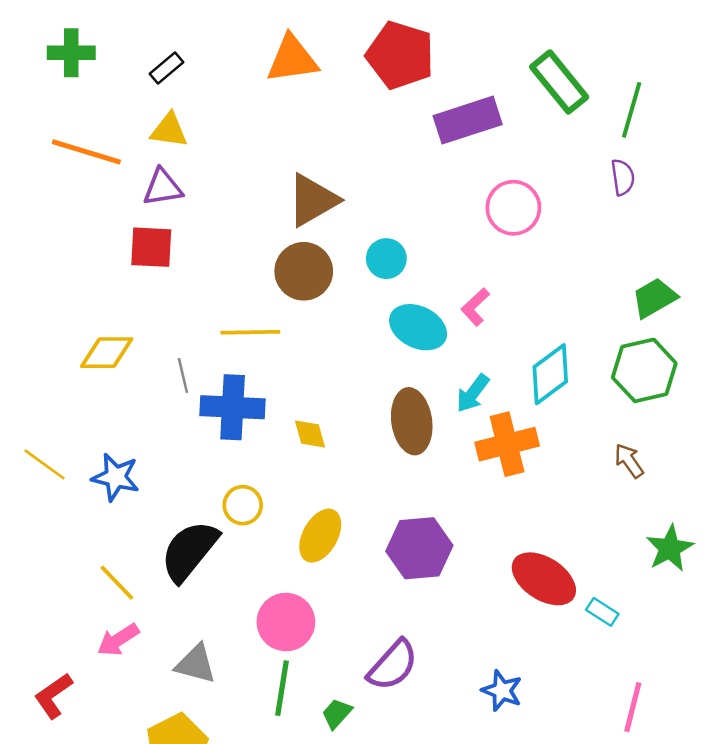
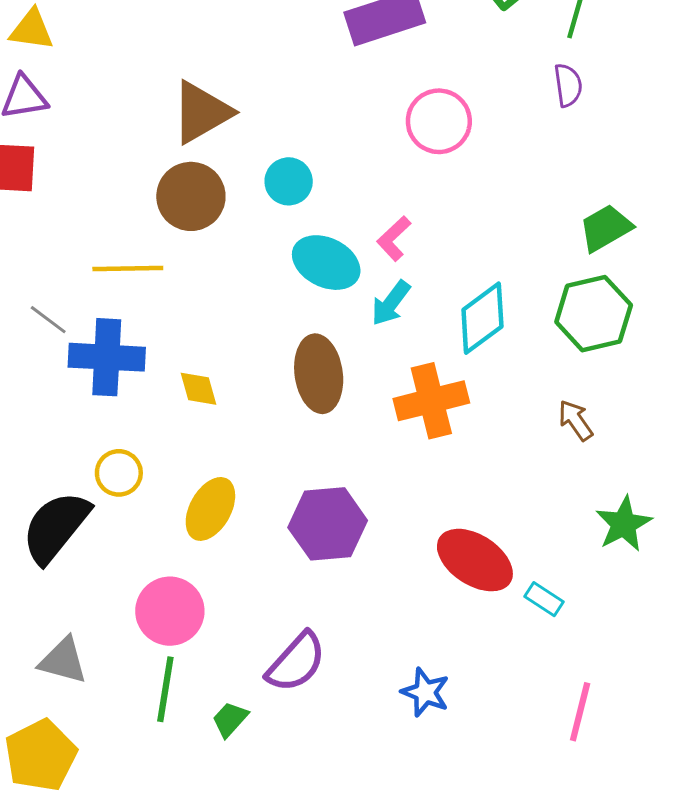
gray line: (183, 375) -> (48, 320), turned -40
cyan arrow: (473, 393) -> (391, 303), moved

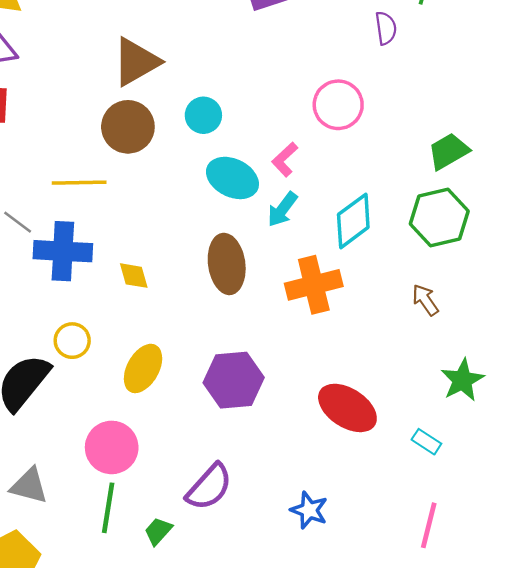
purple semicircle: (568, 85) -> (386, 28), moved
pink circle: (439, 121) -> (338, 105), moved
cyan rectangle: (544, 599) -> (426, 442), moved

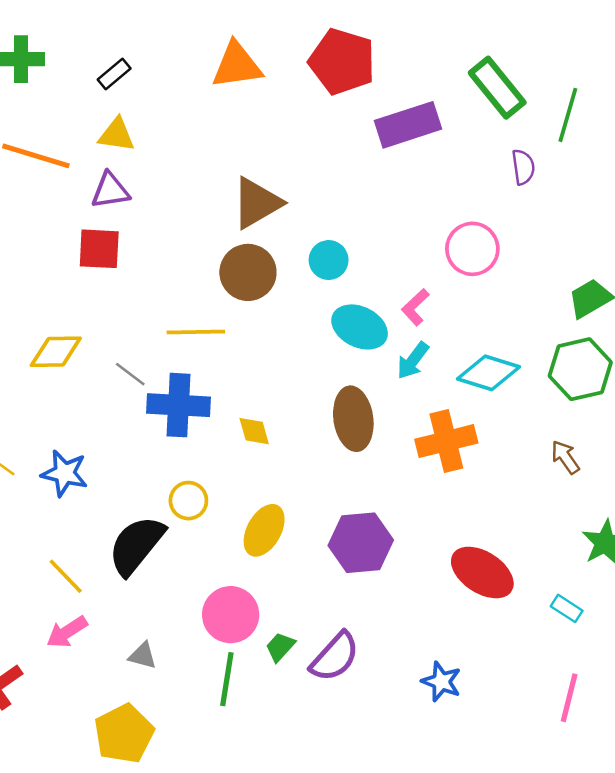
cyan diamond: (353, 221) -> (489, 373), turned 54
gray triangle: (29, 486) -> (143, 656), size x0.7
green trapezoid: (158, 531) -> (280, 647), moved

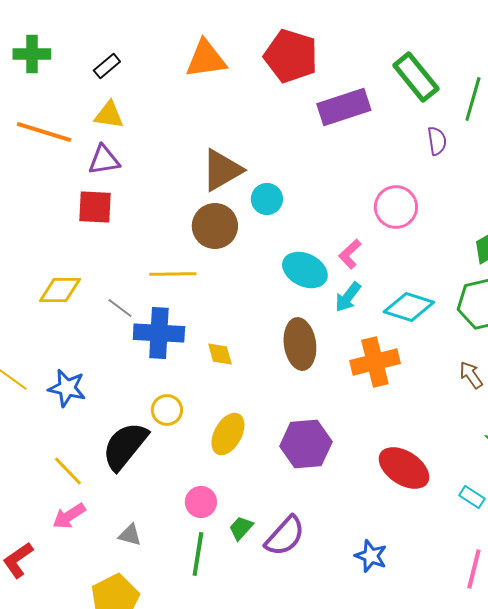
cyan circle: (329, 260) -> (267, 199), moved
pink circle: (231, 615) -> (201, 502), size x0.7

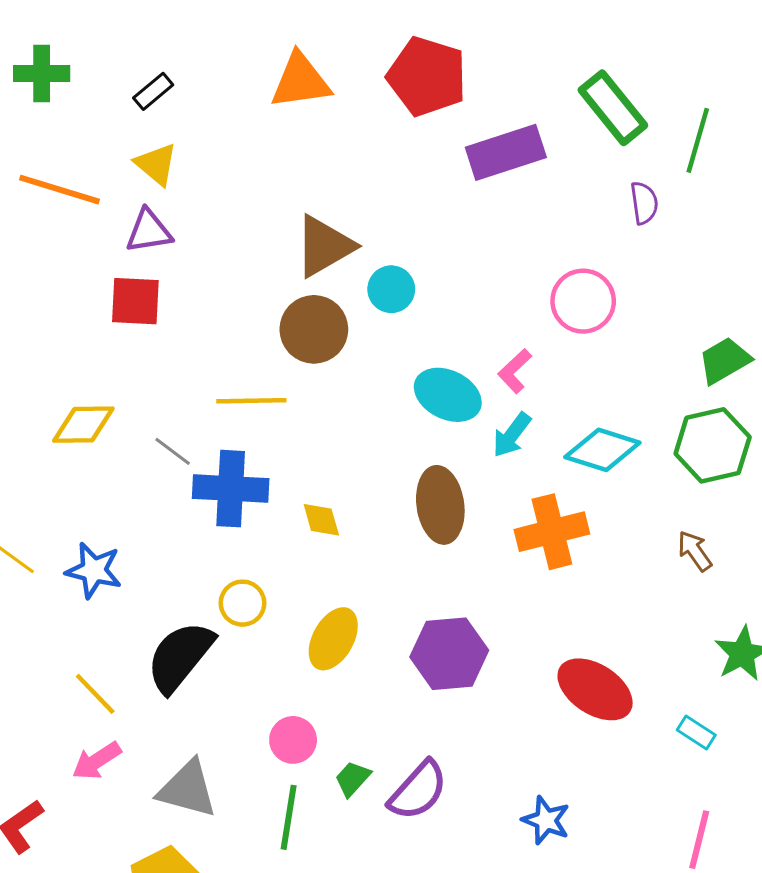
yellow triangle: (109, 115) -> (156, 164), turned 32
gray triangle: (130, 535) -> (187, 789), size x1.8

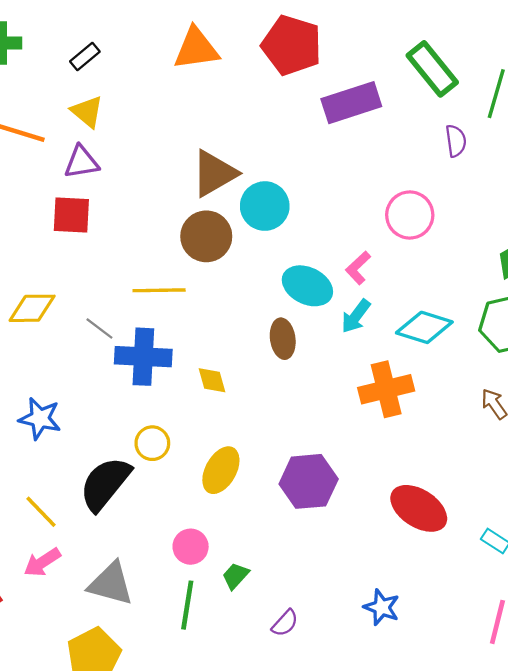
cyan circle: (391, 289) -> (265, 206), size x1.4
brown ellipse: (440, 505) -> (283, 339), moved, size x0.7
purple semicircle: (418, 791) -> (285, 623), moved, size x0.6

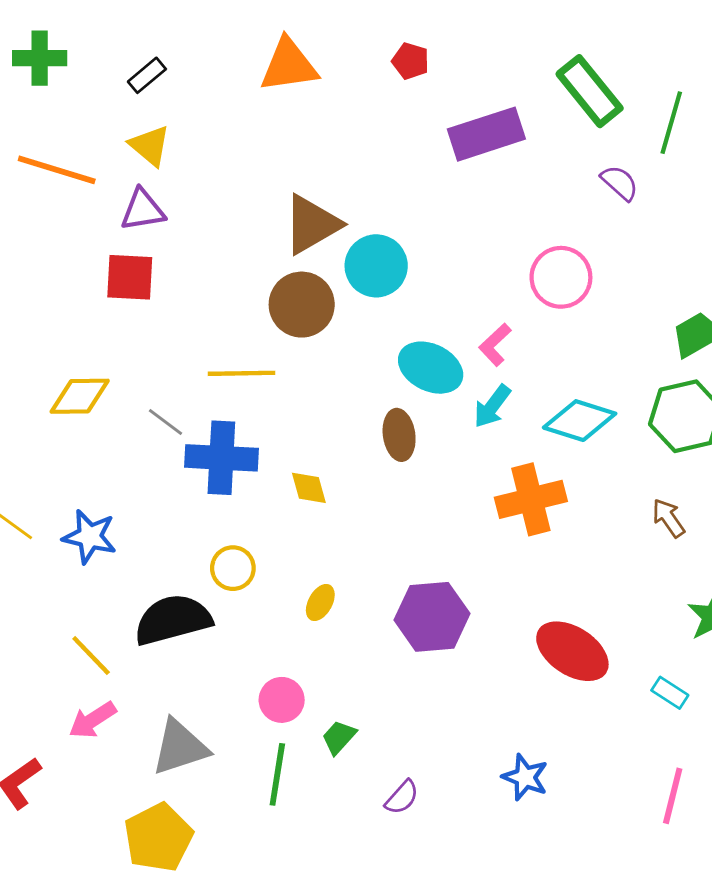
red pentagon: (292, 45) -> (411, 61), size x0.5
purple semicircle: (456, 141) -> (620, 183), turned -40
yellow ellipse: (221, 470) -> (320, 603), size x0.6
black semicircle: (105, 484) -> (173, 620), turned 36
gray triangle: (111, 584) -> (180, 747), turned -33

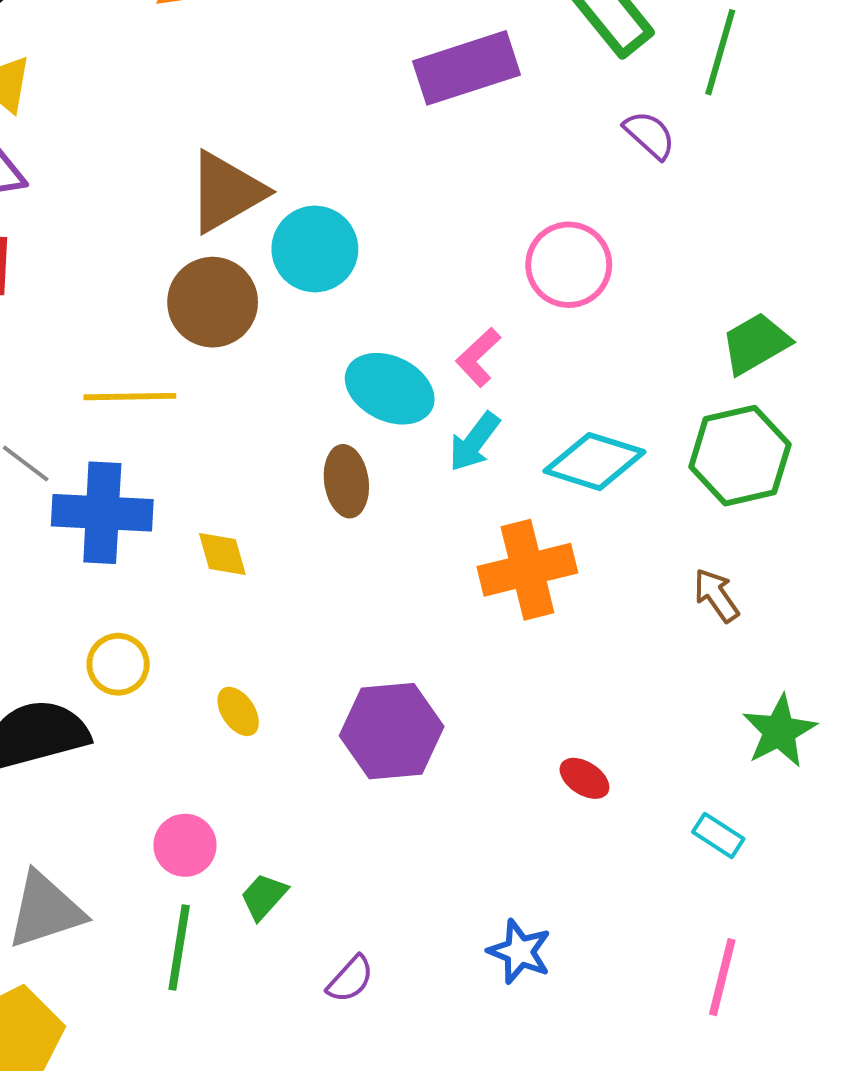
yellow ellipse: (320, 603) -> (238, 711), turned -63
red ellipse: (572, 651) -> (584, 778), size x0.5

